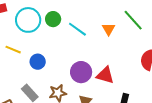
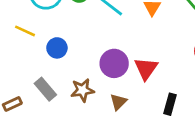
red triangle: (105, 75) -> (146, 69), turned 48

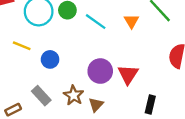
brown star: (82, 90) -> (74, 95), turned -30
brown triangle: (118, 102) -> (96, 105), moved

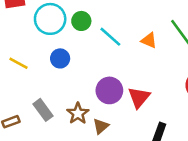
orange triangle: (131, 21) -> (149, 40), turned -42
yellow line: (22, 46) -> (18, 63), moved
blue circle: (50, 59) -> (60, 58), moved

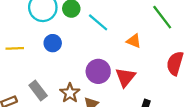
orange triangle: (149, 40) -> (134, 41), moved
yellow line: (18, 63) -> (15, 48), turned -30

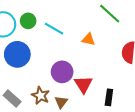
blue circle: (53, 43) -> (17, 54), size x1.6
red triangle: (125, 77) -> (83, 84), moved

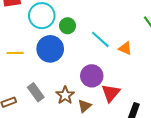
green circle: (28, 21) -> (68, 26), moved
cyan line: (54, 29) -> (100, 39), moved

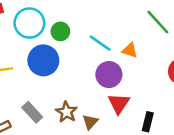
purple circle: (92, 76) -> (109, 75), moved

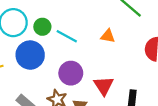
cyan line: (100, 43) -> (67, 36), moved
purple circle: (109, 75) -> (71, 73), moved

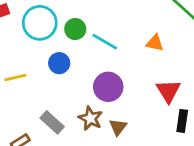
blue circle: (30, 55) -> (59, 63), size x0.6
red triangle: (104, 86) -> (168, 91), moved

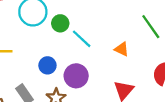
blue circle: (59, 63) -> (47, 65), moved

